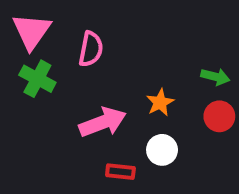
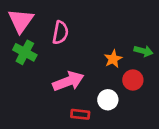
orange star: (160, 102) -> (113, 59), moved
red circle: (219, 116) -> (133, 80), moved

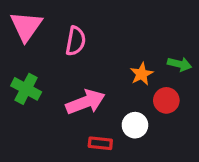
green cross: (25, 52) -> (26, 89), moved

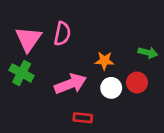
pink triangle: (26, 26) -> (28, 39), moved
orange star: (142, 74) -> (104, 61), moved, turned 30
white circle: (135, 125) -> (111, 88), moved

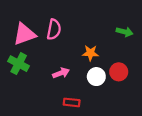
pink triangle: (28, 39) -> (24, 34), turned 35
green arrow: (148, 53) -> (125, 32), moved
pink arrow: (70, 84) -> (61, 73), size x0.6

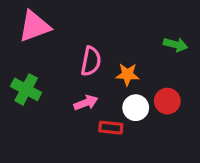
pink semicircle: (54, 29) -> (91, 61), moved
pink triangle: (24, 34) -> (34, 26), moved
red rectangle: (72, 102) -> (111, 128), moved

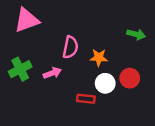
green cross: (26, 89) -> (20, 69), turned 35
pink arrow: (86, 103) -> (52, 73), moved

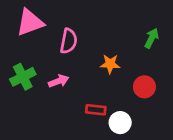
green arrow: (136, 34) -> (152, 38), turned -78
pink semicircle: (70, 47) -> (69, 41), moved
white circle: (105, 83) -> (120, 123), moved

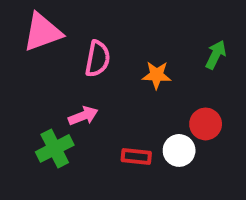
orange star: (110, 64) -> (157, 75), moved
green cross: (23, 77) -> (55, 148), moved
white circle: (120, 123) -> (179, 150), moved

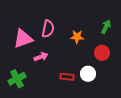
pink triangle: (42, 32) -> (23, 39), moved
red circle: (206, 124) -> (102, 53), moved
green cross: (55, 148) -> (17, 79), moved

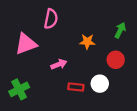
pink semicircle: (48, 29) -> (51, 19), moved
pink arrow: (41, 57) -> (59, 64), moved

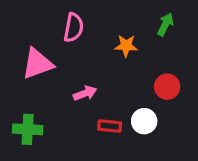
green arrow: (120, 30) -> (165, 24), moved
orange star: (87, 42) -> (126, 46), moved
green cross: (19, 89) -> (28, 129), turned 30

